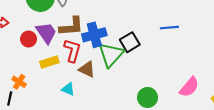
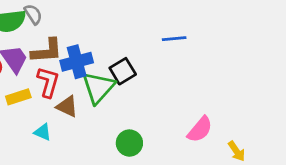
blue line: (169, 28) -> (174, 39), moved
green circle: (148, 97) -> (129, 143), moved

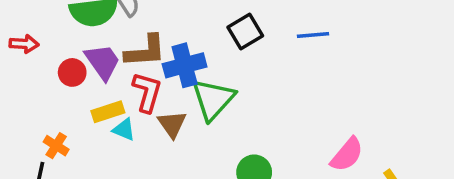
black square: (123, 71) -> (245, 31), moved
brown triangle: (67, 106) -> (172, 124), turned 30
cyan triangle: (43, 132) -> (124, 130), moved

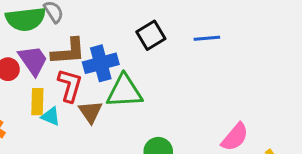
green triangle: (213, 99) -> (124, 91), turned 45
yellow rectangle: (108, 112) -> (37, 102), turned -70

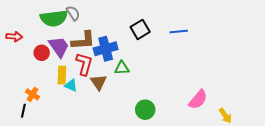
green triangle: (124, 91) -> (122, 68), size x0.6

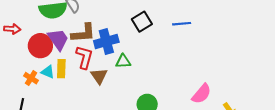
red circle: (42, 53) -> (40, 46), size x1.5
cyan triangle: (71, 85) -> (48, 72), moved
orange cross: (32, 94) -> (31, 78), moved

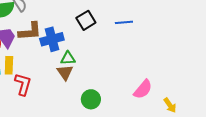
red L-shape: (84, 57) -> (23, 84), moved
brown triangle: (99, 76) -> (65, 72), moved

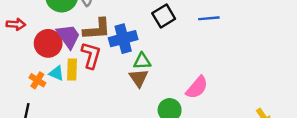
red L-shape: (23, 84) -> (91, 55), moved
pink semicircle: (143, 89) -> (197, 87), moved

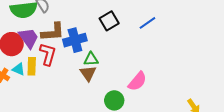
blue line: (209, 18) -> (147, 23), turned -30

